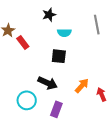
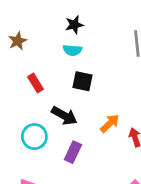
cyan semicircle: (64, 33) -> (72, 50), moved
red rectangle: (23, 42) -> (36, 83), moved

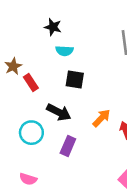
black star: (74, 25) -> (53, 27), moved, turned 30
brown star: (18, 41) -> (13, 66), moved

